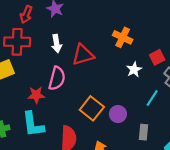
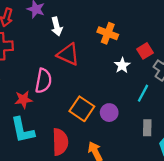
white arrow: (57, 44) -> (57, 27), moved
red triangle: (83, 55) -> (68, 54), turned 45
gray rectangle: (143, 132) -> (147, 128), moved

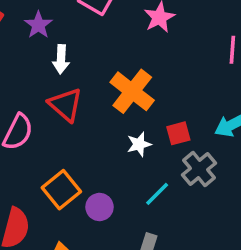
orange cross: (108, 33) -> (132, 91), size x1.4

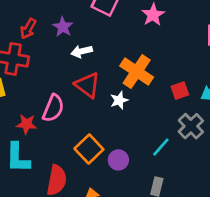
white arrow: (61, 59) -> (82, 51), turned 78
red square: (178, 133) -> (180, 91), moved
white star: (139, 144) -> (119, 100), moved

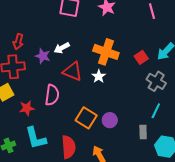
purple star: (63, 27) -> (43, 56), moved
red star: (26, 124) -> (27, 108), moved
cyan line: (161, 147) -> (156, 111), moved

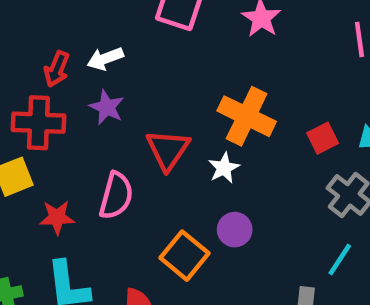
white arrow: (62, 48) -> (105, 59), moved
red triangle: (73, 71) -> (168, 150), turned 35
purple circle: (110, 120) -> (235, 230), moved

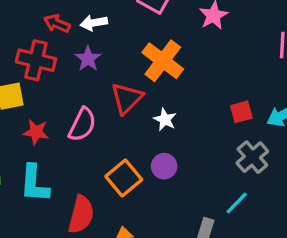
red arrow: (57, 69) -> (57, 24), turned 80
orange cross: (247, 116) -> (163, 61), moved
white star: (224, 168) -> (165, 120), turned -30

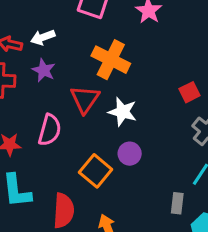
white star: (165, 120) -> (123, 112), size x1.4

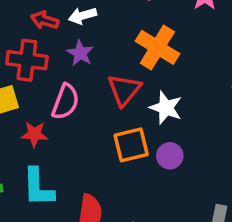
pink semicircle: (50, 130) -> (65, 102), moved
orange square: (96, 171) -> (131, 145), moved, turned 32

